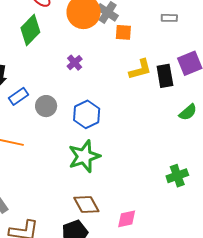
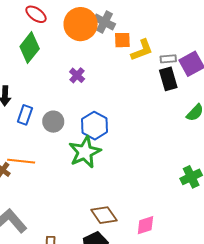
gray rectangle: (169, 18) -> (168, 59), moved
yellow L-shape: (140, 69) -> (142, 50), moved
blue rectangle: (19, 96) -> (25, 115), turned -30
green star: (84, 156) -> (85, 152), moved

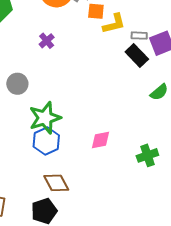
black rectangle: (168, 79) -> (137, 55), turned -35
blue hexagon: (94, 126) -> (46, 141), moved
pink diamond: (145, 225) -> (100, 140), moved

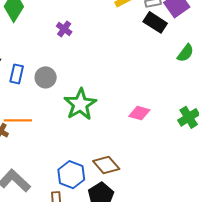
pink diamond: (100, 140) -> (139, 113), turned 40
blue hexagon: (46, 141) -> (71, 175), moved

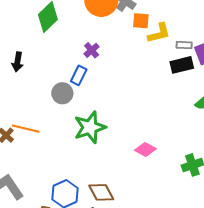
black rectangle: (155, 22) -> (182, 65), turned -60
blue rectangle: (17, 74) -> (79, 75), moved

